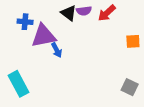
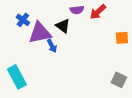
black triangle: (69, 13) -> (63, 26), moved
blue cross: (25, 22) -> (23, 20), turned 32

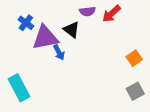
orange square: (122, 38) -> (134, 58), moved, turned -32
gray square: (119, 80) -> (135, 91), turned 35

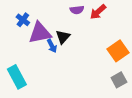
black triangle: (71, 30) -> (63, 37), moved, turned 35
orange square: (134, 58) -> (118, 51), size x1.5

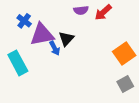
cyan rectangle: (17, 77) -> (18, 63), moved

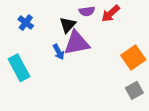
purple triangle: (42, 34) -> (77, 43), moved
black triangle: (66, 39) -> (68, 25), moved

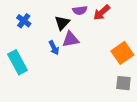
purple triangle: (77, 43) -> (70, 39), size x0.7
gray square: (134, 90) -> (123, 83), turned 35

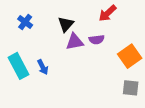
purple semicircle: (80, 10) -> (97, 40), moved
blue arrow: (54, 48) -> (43, 67), moved

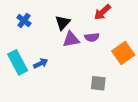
blue arrow: (43, 67) -> (41, 63), turned -88
gray square: (131, 88) -> (98, 83), moved

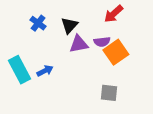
blue cross: (24, 21) -> (38, 23), moved
orange square: (123, 53) -> (116, 52), moved

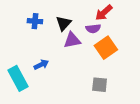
blue cross: (38, 23) -> (35, 21), turned -32
purple semicircle: (102, 42) -> (93, 29), moved
cyan rectangle: (19, 70) -> (18, 78), moved

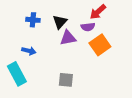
blue arrow: (41, 65) -> (29, 51), moved, turned 40
gray square: (100, 85) -> (66, 80), moved

